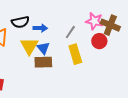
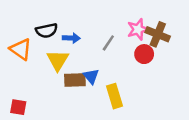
pink star: (94, 21) -> (138, 29), turned -30
blue triangle: (43, 48) -> (91, 76), moved
yellow rectangle: (75, 54) -> (114, 96), moved

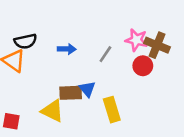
pink star: (138, 29) -> (136, 40), turned 30
black semicircle: (47, 31) -> (25, 41), moved
yellow triangle: (58, 60) -> (53, 111), moved, turned -35

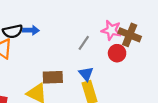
blue arrow: (67, 49) -> (31, 30), moved
blue triangle: (87, 89) -> (86, 74), moved

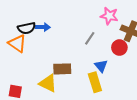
pink star: (111, 30) -> (109, 16), moved
blue triangle: (86, 74) -> (101, 66), moved

